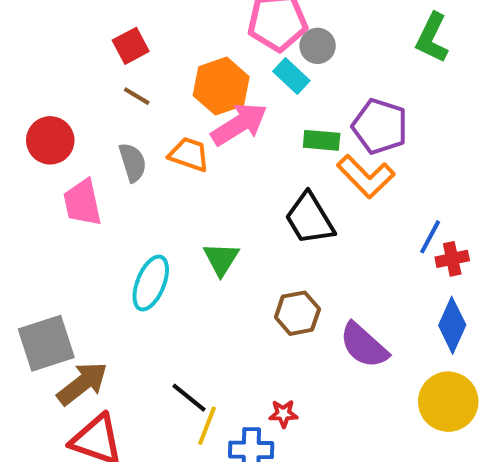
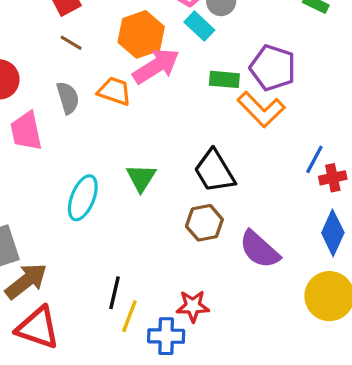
black trapezoid: (310, 219) -> (214, 171), moved
black line: (189, 398) -> (114, 293), turned 64
red star: (283, 414) -> (193, 306), size x1.4

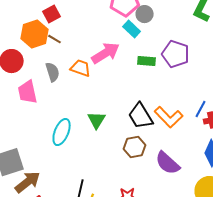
orange hexagon: (141, 34) -> (35, 34), moved
orange L-shape: (261, 109) -> (169, 117), moved

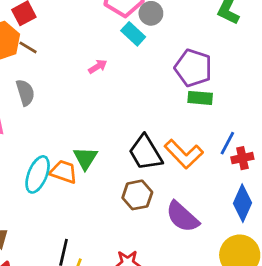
pink arrow: (106, 53) -> (98, 67), size x0.5
green rectangle: (147, 61) -> (200, 98), moved
orange trapezoid: (81, 68) -> (64, 172), moved

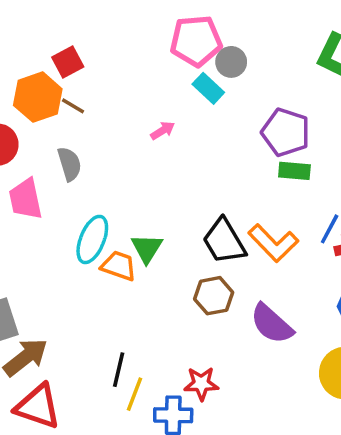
cyan ellipse: (38, 174) -> (92, 239), moved

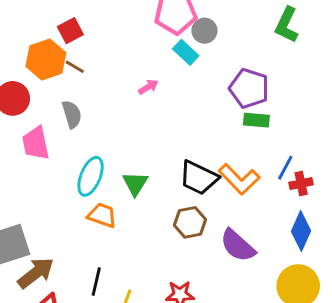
black trapezoid: (224, 241) -> (199, 178), turned -33
orange trapezoid: (119, 266) -> (102, 215), moved
black line: (119, 370) -> (96, 282), moved

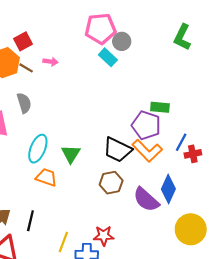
pink arrow: (148, 87) -> (51, 62), moved, turned 40
purple pentagon: (249, 88) -> (146, 125), moved
blue diamond: (301, 231) -> (168, 189), moved
black line: (96, 282) -> (30, 221), moved

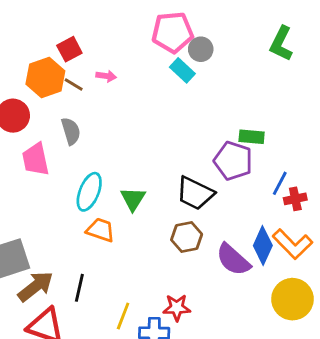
orange L-shape: (147, 151) -> (292, 244), moved

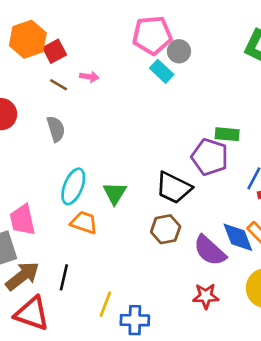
orange hexagon: (45, 77) -> (28, 39), moved
pink trapezoid: (36, 159) -> (22, 220), moved
blue diamond: (263, 245) -> (238, 237), turned -45
red star: (177, 308) -> (206, 296), moved

